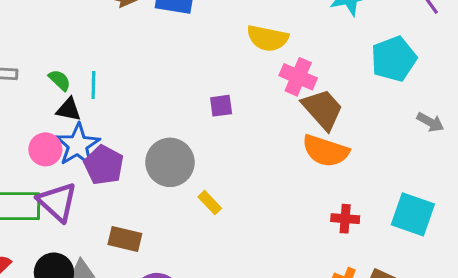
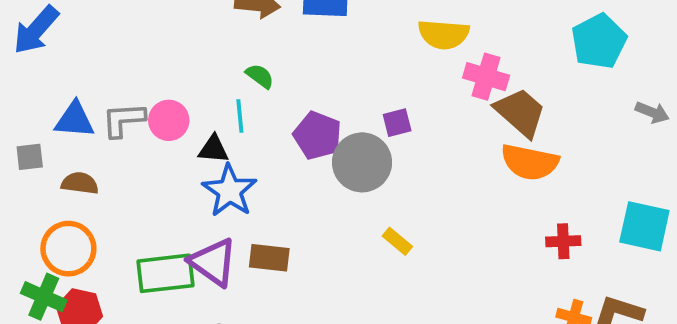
green semicircle: (60, 80) -> (260, 76), moved
pink circle: (45, 149) -> (169, 120), moved
gray circle: (170, 162) -> (362, 162), moved
purple pentagon: (104, 165) -> (317, 135), moved
brown rectangle: (125, 239) -> (269, 258), moved

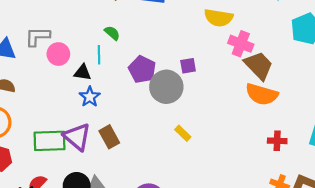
gray L-shape: (123, 120) -> (37, 37), moved
blue star: (230, 191) -> (90, 97), size x0.7
brown rectangle: (269, 258) -> (109, 137), turned 50

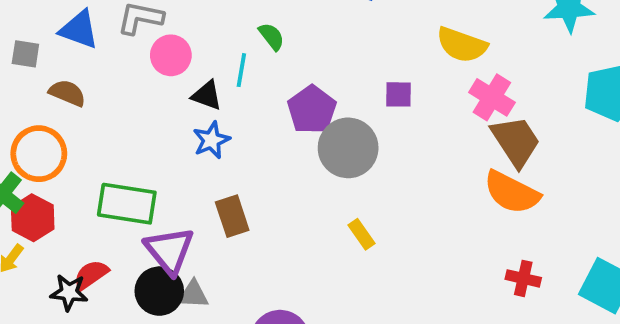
purple square: (188, 66) -> (399, 94), moved
purple triangle: (77, 137) -> (169, 250), moved

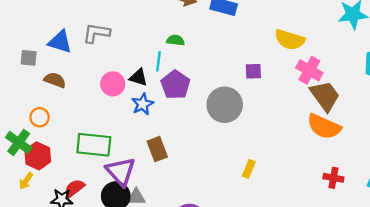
green semicircle: (271, 36) -> (176, 40), turned -42
pink circle: (171, 55) -> (113, 84), moved
purple pentagon: (312, 110) -> (175, 85), moved
orange circle: (39, 154) -> (40, 117), size x0.6
yellow rectangle: (362, 234) -> (249, 169), moved, turned 60

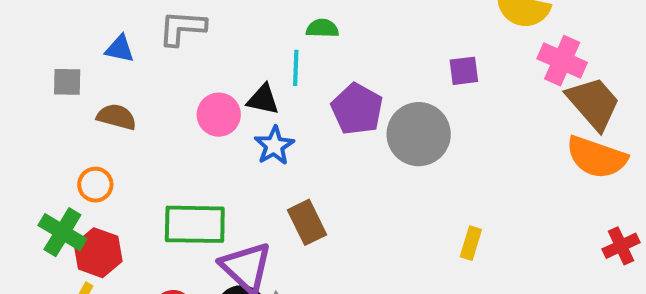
blue triangle: (60, 42) -> (120, 49), size x0.7
purple pentagon: (175, 85) -> (357, 109), moved
red cross: (333, 178) -> (621, 246), turned -30

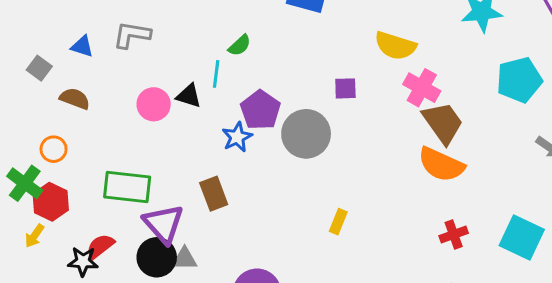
green semicircle: (322, 28) -> (240, 45), turned 130
gray square: (67, 82) -> (39, 68), turned 30
blue star: (274, 146) -> (237, 137), moved

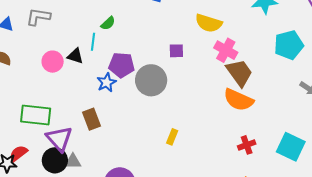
purple pentagon: (260, 110) -> (122, 65), turned -30

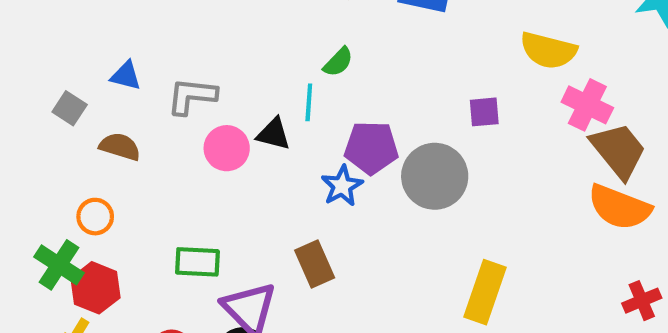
gray L-shape: (38, 17) -> (192, 96), moved
green rectangle: (36, 115) -> (197, 262), size x0.7
yellow rectangle: (172, 137) -> (485, 292), size x1.8

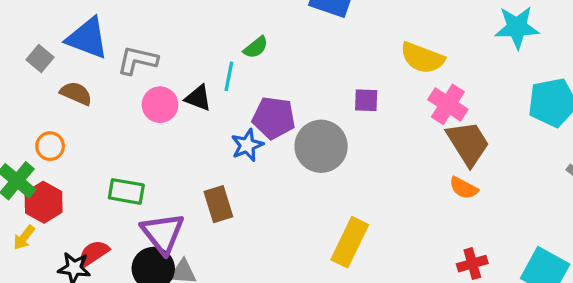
blue triangle: (126, 76) -> (87, 38), size x1.8
orange semicircle: (620, 207) -> (464, 188), size x0.6

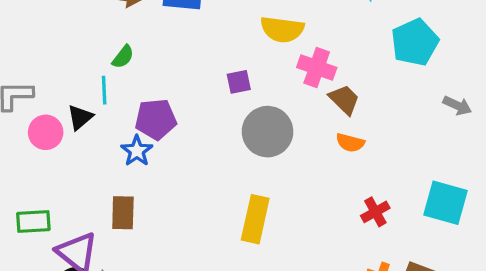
black triangle: (198, 98) -> (80, 117), turned -48
brown trapezoid: (468, 143) -> (344, 100), size x0.7
gray circle: (321, 146) -> (268, 132), moved
brown rectangle: (218, 204) -> (123, 213), turned 32

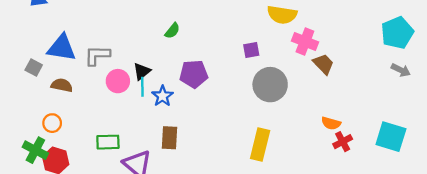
cyan pentagon: (415, 42) -> (397, 33), moved
cyan line: (104, 90) -> (142, 87), moved
orange semicircle: (350, 143) -> (331, 123), moved
blue star: (137, 151) -> (162, 96), moved

